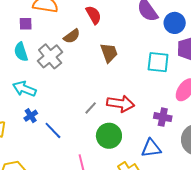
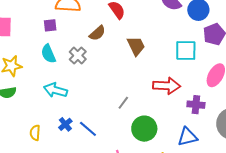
gray cross: (50, 56) -> (78, 56), size x0.7
red arrow: (121, 104) -> (167, 86), moved
blue cross: (31, 116) -> (65, 124), moved

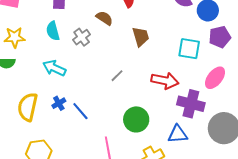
brown semicircle: (97, 33) -> (104, 18), turned -114
gray line: (123, 103) -> (117, 76), moved
purple cross: (196, 105) -> (191, 104), size x1.5
yellow semicircle: (35, 133) -> (28, 107), size x1.8

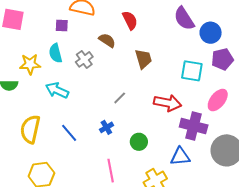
yellow star: (15, 37) -> (30, 64), moved
blue cross: (59, 103) -> (106, 127), moved
blue line: (80, 111) -> (69, 133), moved
green circle: (136, 119) -> (139, 142), size x0.7

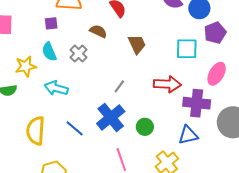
blue cross: (106, 127) -> (111, 117), size x2.0

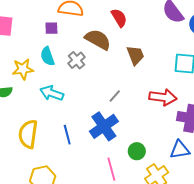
brown semicircle: (98, 31) -> (98, 40), size x1.5
green circle: (145, 127) -> (137, 151), moved
blue line: (75, 128) -> (67, 135), turned 30

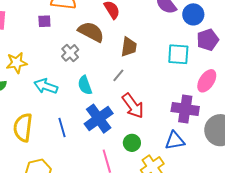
brown trapezoid: (135, 55) -> (129, 47), turned 30
cyan semicircle: (47, 56) -> (85, 85), moved
gray line: (115, 96) -> (118, 75), moved
red arrow: (163, 97) -> (133, 106), moved, turned 48

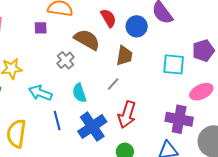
blue circle: (193, 14) -> (137, 26), moved
pink ellipse: (207, 81) -> (201, 92), turned 30
red arrow: (133, 106) -> (127, 115), turned 52
blue line: (62, 127) -> (57, 120), moved

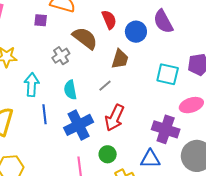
cyan arrow: (40, 93) -> (32, 85), turned 65

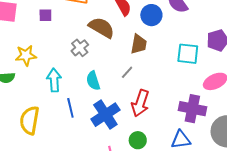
purple square: (41, 20) -> (45, 15), moved

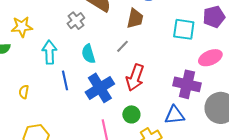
yellow semicircle: (30, 120) -> (24, 92), size x0.5

